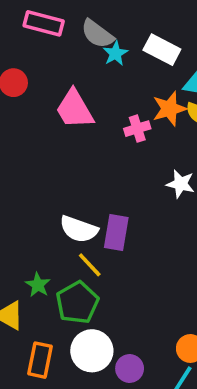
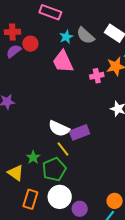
gray semicircle: (97, 34) -> (85, 36), moved
cyan star: (115, 53) -> (66, 37), moved
purple rectangle: (116, 233) -> (80, 132), turned 54

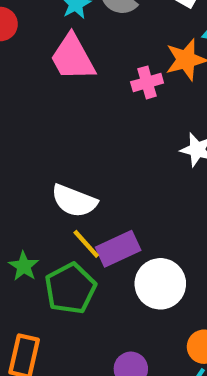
purple rectangle: (80, 132) -> (118, 249), moved
white circle: (60, 197) -> (160, 284), moved

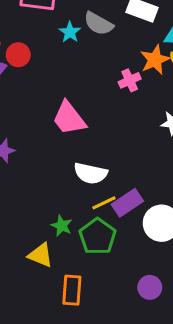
pink trapezoid: (73, 57) -> (69, 118), moved
yellow line: (86, 244) -> (104, 203), turned -65

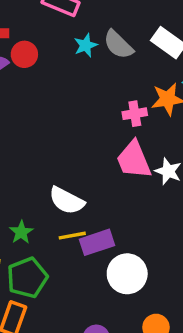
pink trapezoid: (69, 118) -> (134, 160), moved
green star: (62, 226) -> (21, 232), moved
green pentagon: (98, 237) -> (27, 278), moved

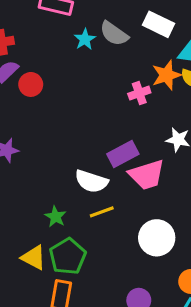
red circle: (24, 54) -> (31, 84), moved
pink trapezoid: (134, 160) -> (147, 175), moved, turned -75
purple rectangle: (97, 242) -> (123, 154), moved

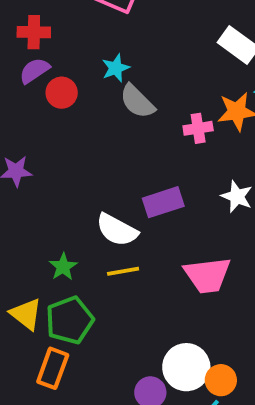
gray semicircle: (114, 34) -> (137, 101), moved
cyan star: (85, 39) -> (116, 68), moved
pink trapezoid: (147, 175) -> (207, 275), moved
white circle: (157, 238) -> (186, 367), moved

